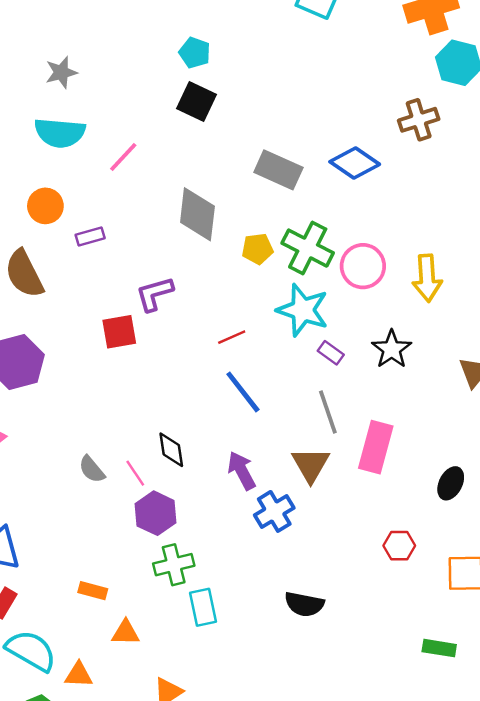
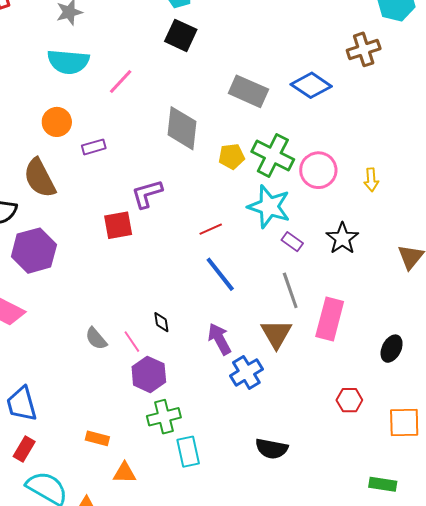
yellow arrow: (427, 278) -> (371, 180), size x0.6
black diamond: (171, 450) -> (161, 322), size x0.7

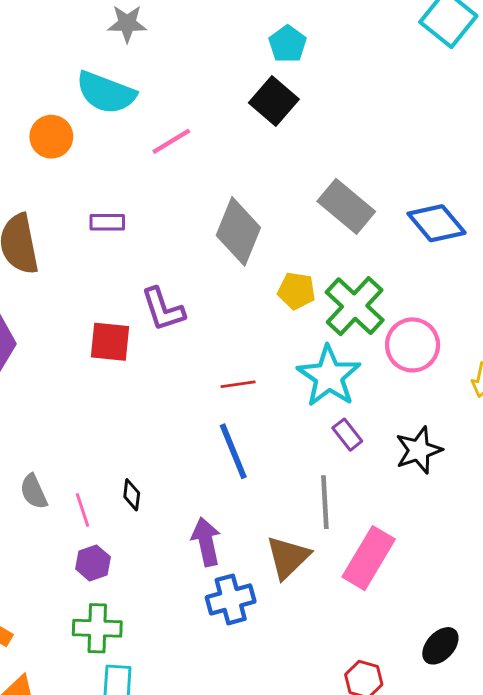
orange circle: (57, 122) -> (51, 137), moved
purple L-shape: (147, 194) -> (163, 309), turned -108
black ellipse: (392, 349) -> (440, 646), moved
purple hexagon: (149, 374) -> (93, 563), size x0.7

